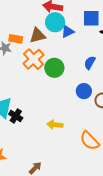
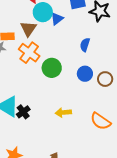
brown triangle: (38, 35) -> (28, 29), turned -30
green circle: (54, 68) -> (52, 68), moved
black cross: (16, 116) -> (23, 112), turned 32

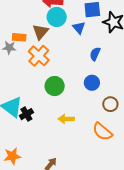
blue triangle: (57, 19) -> (79, 28), moved, turned -40
green circle: (52, 68) -> (55, 86), moved
brown circle: (105, 79) -> (110, 104), moved

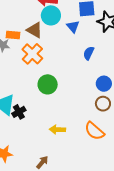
brown triangle: (41, 32) -> (35, 30), turned -42
blue circle: (92, 83) -> (104, 84), moved
yellow arrow: (66, 119) -> (57, 130), moved

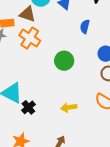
green circle: (48, 84) -> (64, 61), moved
black cross: (19, 112) -> (28, 107), moved

